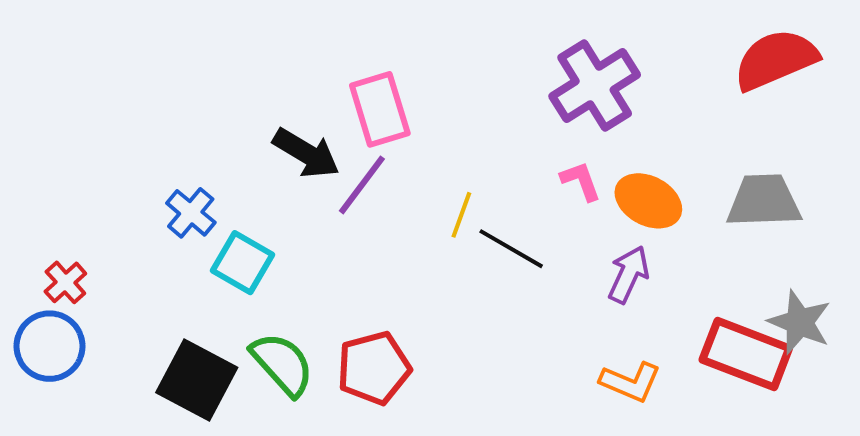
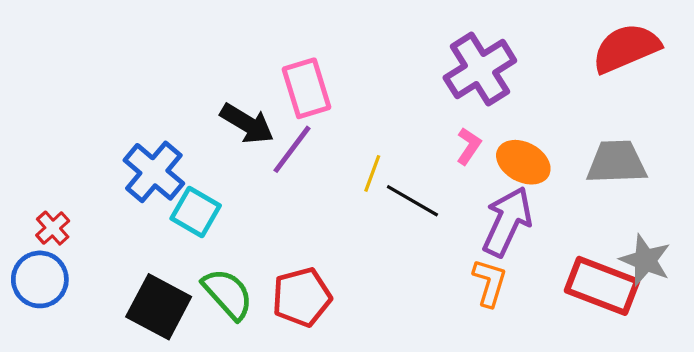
pink L-shape: (581, 181) -> (469, 146), turned 54
blue cross: (191, 213) -> (154, 172), size x1.5
purple arrow: (628, 275) -> (507, 222), size x1.5
orange L-shape: (630, 382) -> (490, 283), moved, turned -96

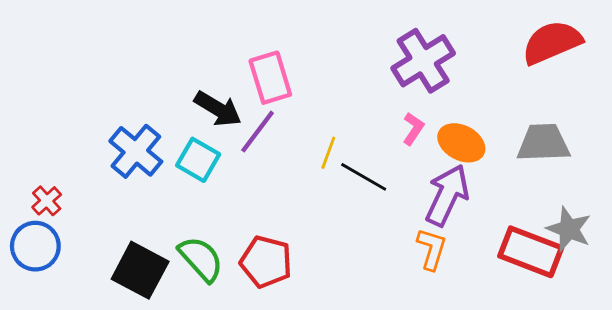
cyan square: (196, 212) -> (198, 160), moved
red pentagon: (302, 297) -> (266, 262), turned 30

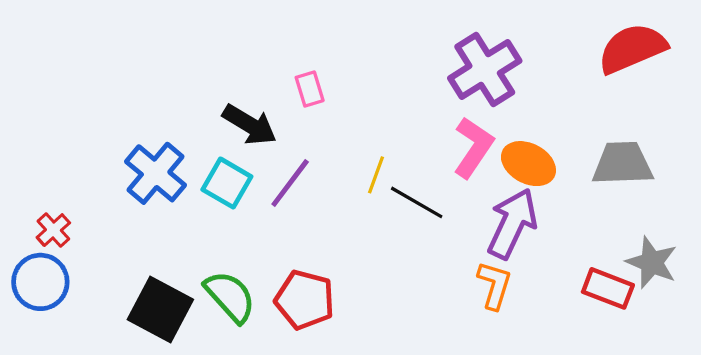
pink rectangle: (270, 78) -> (310, 89), size x0.6
pink L-shape: (413, 129) -> (473, 147), size x1.6
purple line: (258, 132) -> (290, 183), moved
red rectangle: (531, 252) -> (608, 288), size x0.7

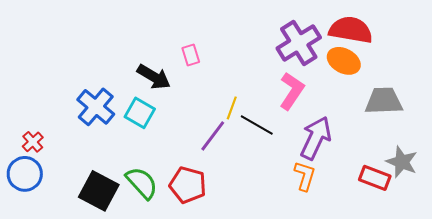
red semicircle: (632, 48) -> (351, 30), moved, turned 33
orange ellipse: (528, 164) -> (344, 61), moved
purple line: (290, 183) -> (213, 136), moved

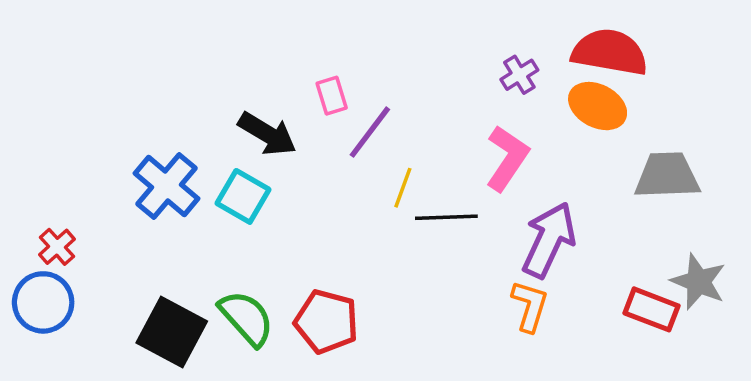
purple cross: (299, 43) -> (519, 75), size x0.5
black line: (257, 125) -> (446, 217), turned -32
purple line: (213, 136) -> (370, 132), moved

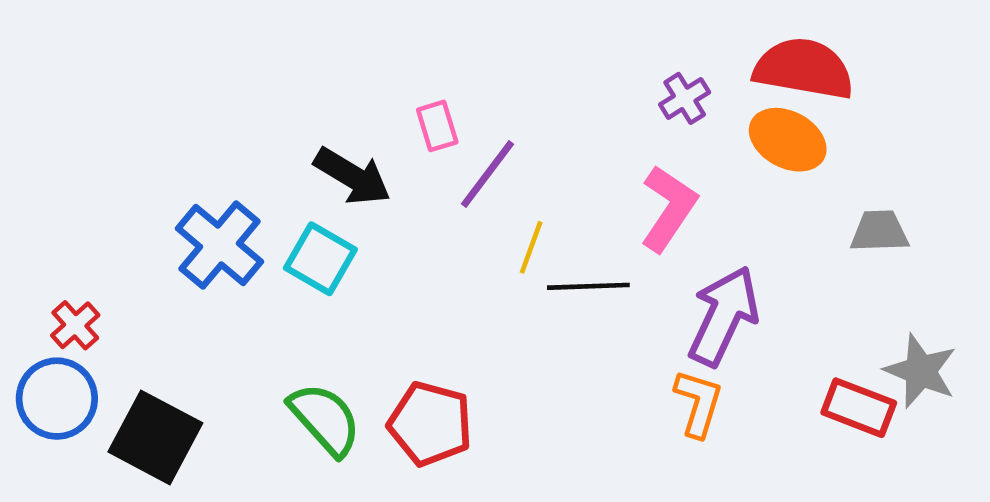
gray trapezoid: (667, 176) -> (879, 231), size x0.7
black square: (172, 332) -> (155, 437), moved

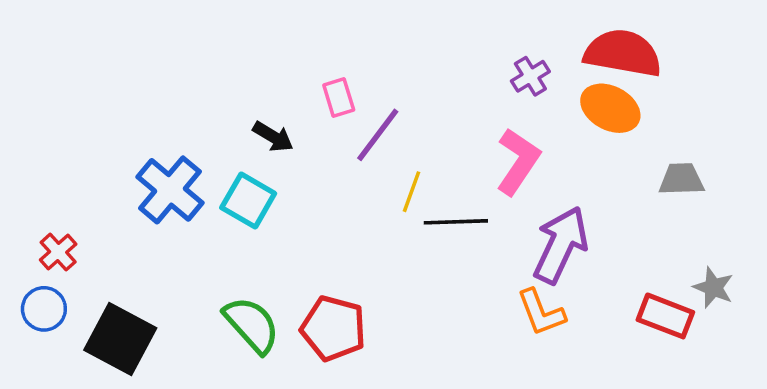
black arrow: (352, 176) -> (273, 137), size x0.7
gray star: (921, 371) -> (713, 288), size x0.7
blue circle: (57, 399) -> (44, 309), size x0.7
orange L-shape: (698, 403) -> (541, 312), turned 142

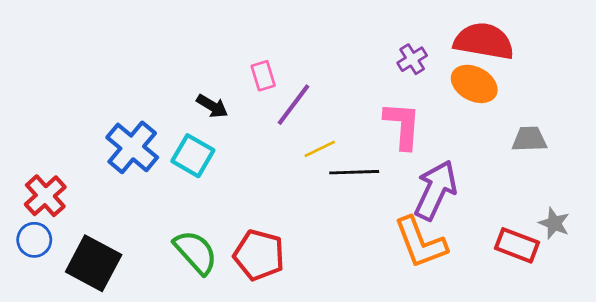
pink L-shape: (518, 161) -> (402, 125), turned -30
yellow line: (411, 192) -> (320, 149), turned 44
red cross: (58, 252) -> (45, 196), size x1.4
orange L-shape: (541, 312) -> (420, 243), size x1.4

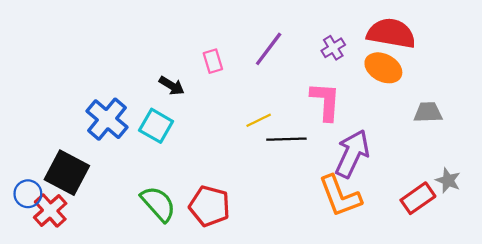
purple line: (294, 105) -> (269, 49), moved
red cross: (45, 196) -> (50, 210), moved
red rectangle: (517, 245) -> (418, 198), turned -56
black square: (94, 263) -> (67, 173), moved

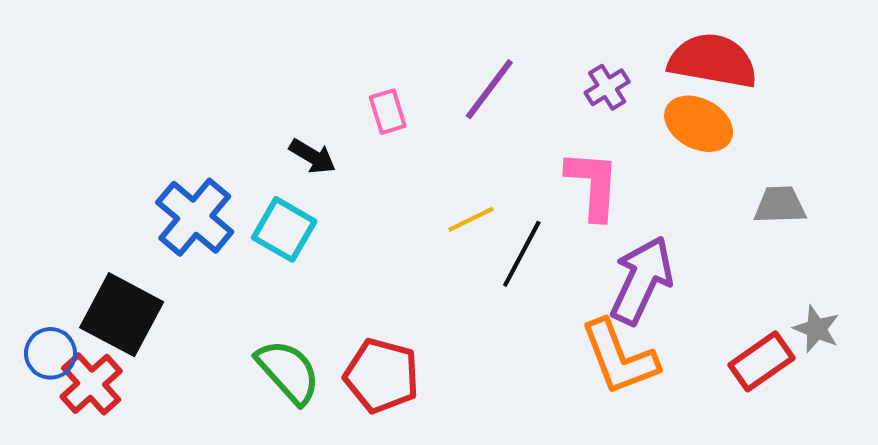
black line: (286, 139) -> (522, 254), turned -60

